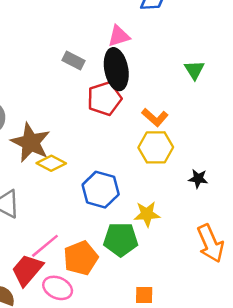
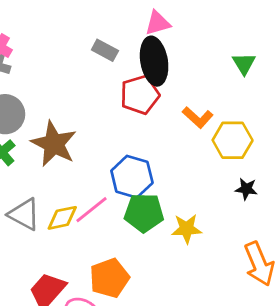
yellow hexagon: (156, 147) -> (233, 140), moved
yellow diamond: (51, 163) -> (62, 218), moved, turned -40
blue hexagon: (101, 190) -> (132, 177), moved
green pentagon: (121, 239) -> (144, 213), moved
pink line: (45, 246) -> (92, 210), moved

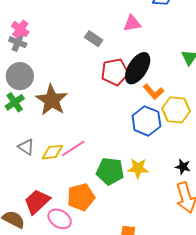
black ellipse: (154, 61) -> (138, 68), moved, turned 36
blue hexagon: (132, 177) -> (146, 121), moved
black star: (246, 189) -> (183, 167), moved
green pentagon: (144, 213) -> (110, 171), moved
gray triangle: (24, 214) -> (26, 147), size x0.7

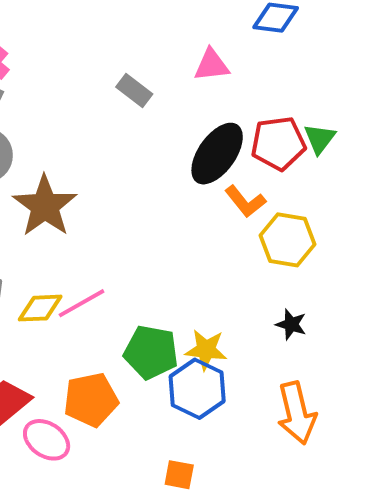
red pentagon: (115, 72) -> (278, 143), moved
blue hexagon: (146, 121) -> (197, 389), moved
black star: (183, 167) -> (291, 324), moved

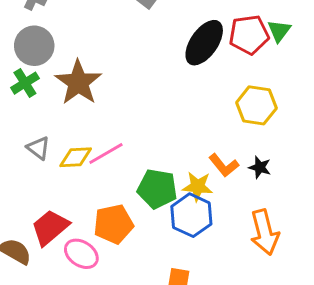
orange L-shape: (245, 201) -> (224, 165), moved

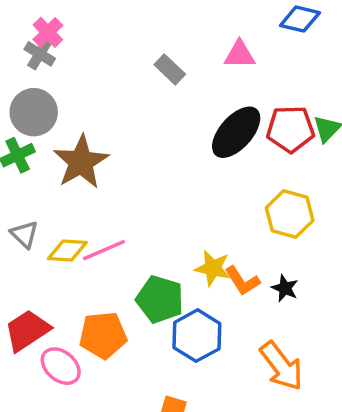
yellow star: (198, 187) -> (213, 268), moved
orange arrow: (265, 232) -> (281, 366), turned -30

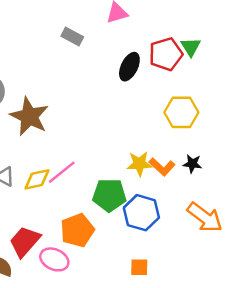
black ellipse: (236, 132) -> (129, 67), size x0.7

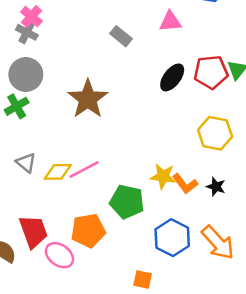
brown star: (29, 116) -> (88, 99), moved
blue hexagon: (141, 213) -> (172, 238), moved
red trapezoid: (25, 241) -> (33, 231), turned 108

